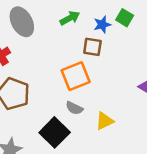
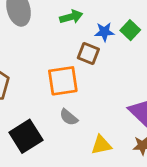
gray semicircle: (74, 108) -> (69, 117), moved
yellow triangle: (105, 121) -> (101, 145), moved

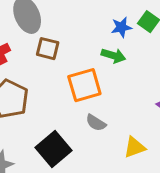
green arrow: (71, 17) -> (113, 56), moved, turned 40
brown square: (88, 53) -> (48, 49), moved

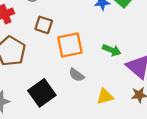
brown square: (48, 49) -> (44, 25), moved
green arrow: (113, 56) -> (112, 50), moved

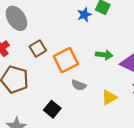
brown square: (44, 25) -> (38, 48), turned -35
black square: (42, 93) -> (52, 109), size x0.7

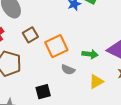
green arrow: (104, 55) -> (90, 54), moved
black square: (52, 109) -> (43, 92), turned 35

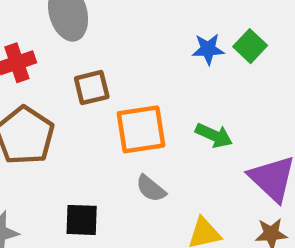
green arrow: (90, 54) -> (214, 135), moved

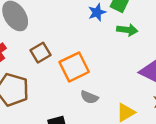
green arrow: (214, 135) -> (127, 30), moved

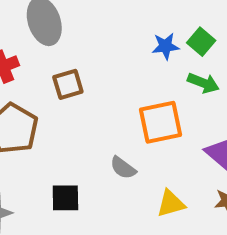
orange square: (74, 67) -> (161, 122), moved

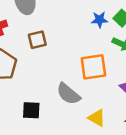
gray semicircle: (123, 168) -> (68, 94), size x1.5
yellow triangle: (171, 204) -> (97, 118), turned 42

